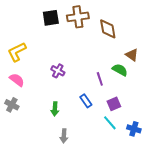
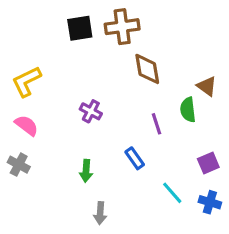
brown diamond: (108, 29) -> (147, 69), moved
green semicircle: (120, 70) -> (188, 110), turned -126
purple square: (114, 104) -> (208, 163), moved

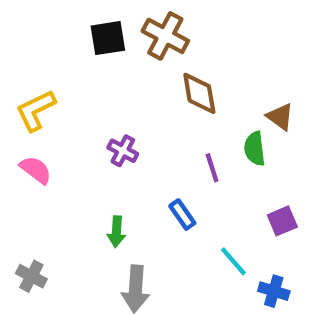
brown cross: (122, 27) -> (165, 36), turned 36
gray cross: (19, 165) -> (31, 276), moved
blue cross: (210, 202) -> (274, 291), moved
gray arrow: (100, 213) -> (136, 289), size x1.5

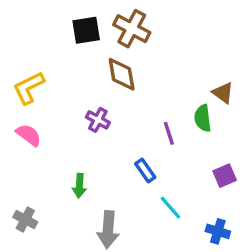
brown diamond: (199, 93) -> (122, 74), moved
green arrow: (116, 232) -> (79, 186), moved
cyan line: (233, 261) -> (171, 208), moved

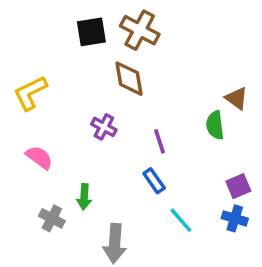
purple line: (169, 133) -> (159, 141), moved
pink semicircle: (29, 135) -> (39, 157), moved
gray cross: (25, 220) -> (52, 218), moved
blue cross: (218, 231) -> (235, 218), moved

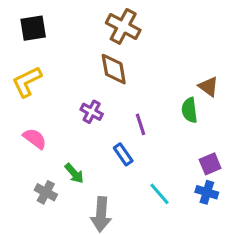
black square: (91, 32) -> (33, 28), moved
blue rectangle: (154, 181) -> (123, 154), moved
green arrow: (84, 197) -> (74, 173), turned -45

